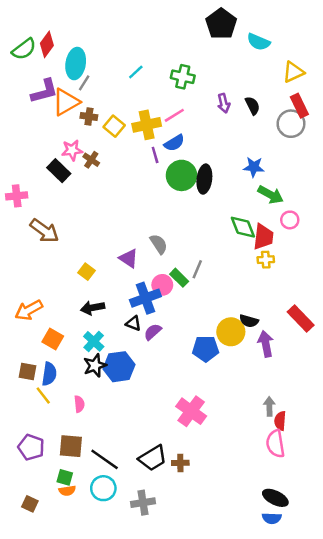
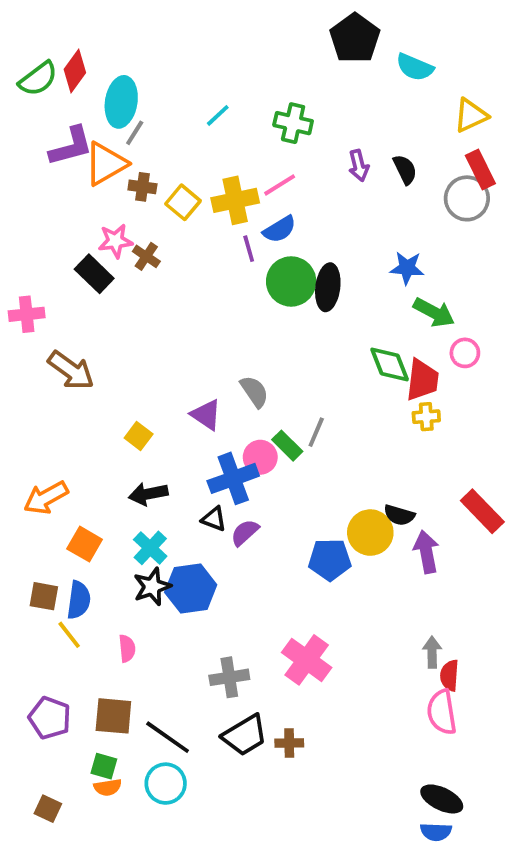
gray cross: (143, 503) -> (229, 677), moved

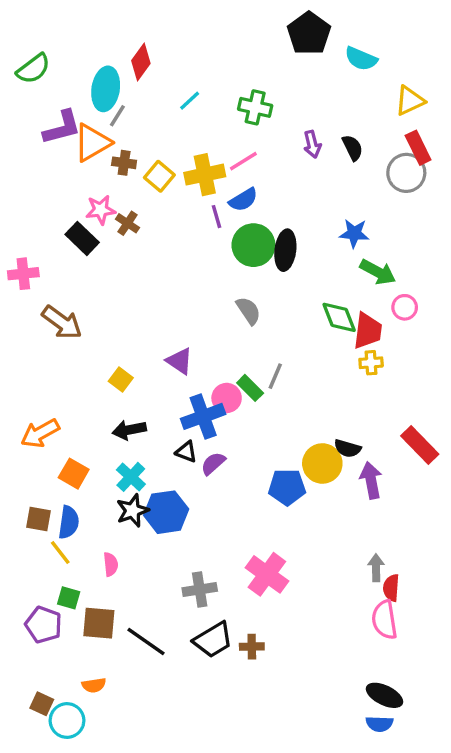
red diamond: (75, 71) -> (141, 62), moved
gray semicircle: (254, 392) -> (248, 311), moved
green square: (104, 766) -> (69, 598), moved
cyan circle: (166, 784) -> (67, 721), moved

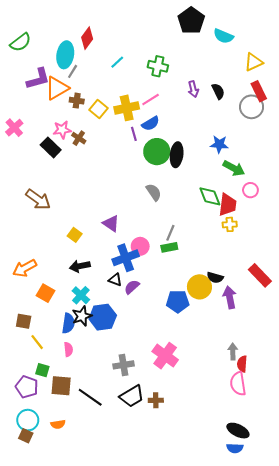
pink cross: (23, 274) -> (14, 128), moved, turned -36
green rectangle: (250, 388) -> (169, 247), moved, turned -56
blue semicircle: (69, 522) -> (68, 323), moved
cyan circle: (67, 721) -> (28, 420), moved

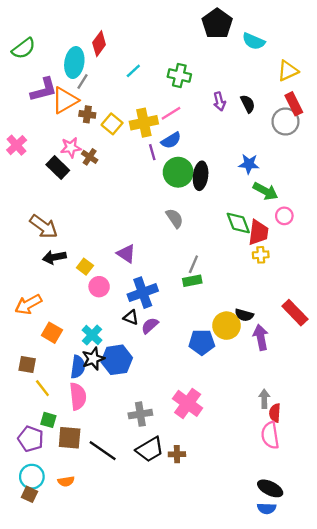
pink circle: (140, 246) -> (99, 287), moved
black arrow: (80, 266) -> (54, 257), moved
pink semicircle: (68, 349) -> (78, 396), size x1.6

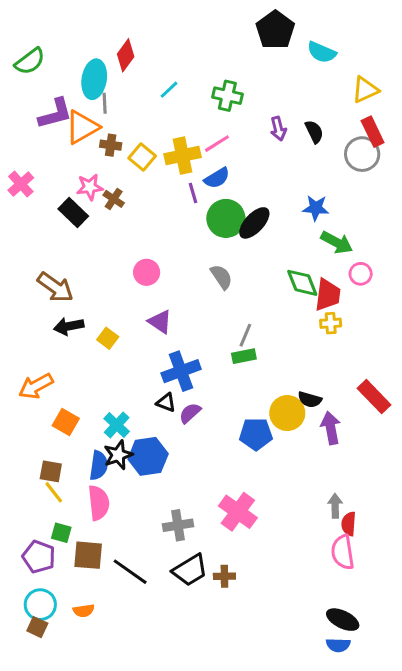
gray line: (83, 81) -> (105, 103), turned -35
black ellipse: (201, 176) -> (254, 223), turned 36
pink circle: (99, 287) -> (147, 272), moved
brown square: (27, 365) -> (51, 471), moved

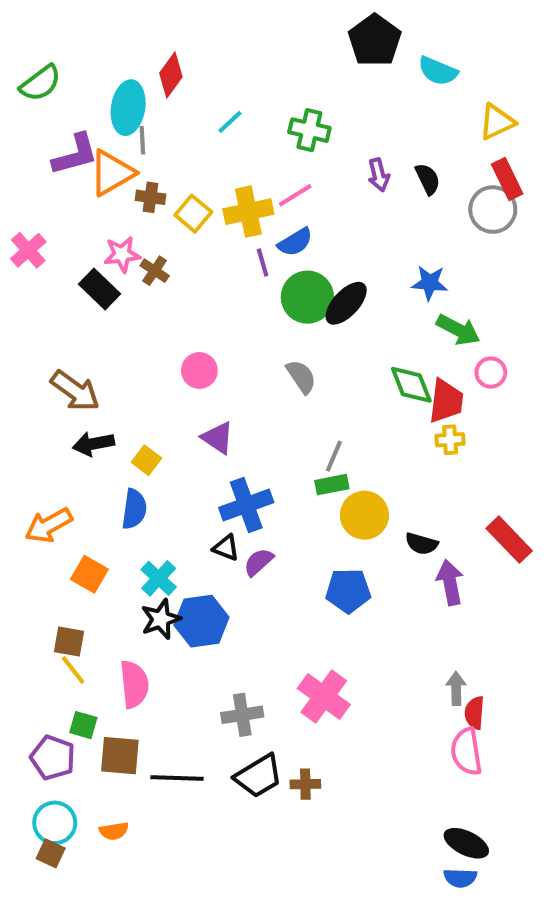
yellow circle: (287, 413) -> (364, 515), moved
blue semicircle: (99, 465) -> (134, 509), moved
black line: (130, 572) -> (177, 778), turned -33

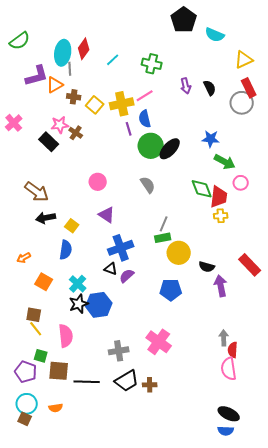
red diamond: (171, 75) -> (84, 49), moved
orange triangle: (112, 173) -> (55, 85), size x0.7
blue semicircle: (295, 242) -> (145, 119), turned 108
orange arrow: (49, 525) -> (24, 258), size x0.6

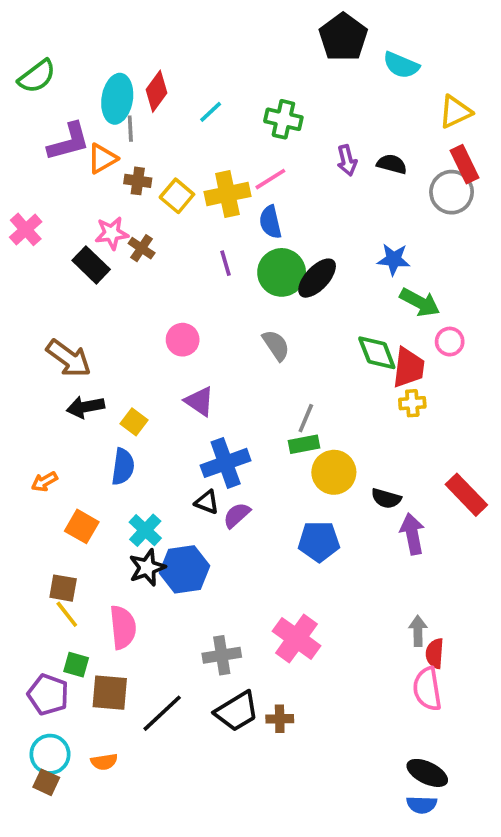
black semicircle: (210, 88) -> (392, 164), turned -49
purple line: (129, 129) -> (226, 263), moved
black line: (87, 382) -> (162, 713), turned -45

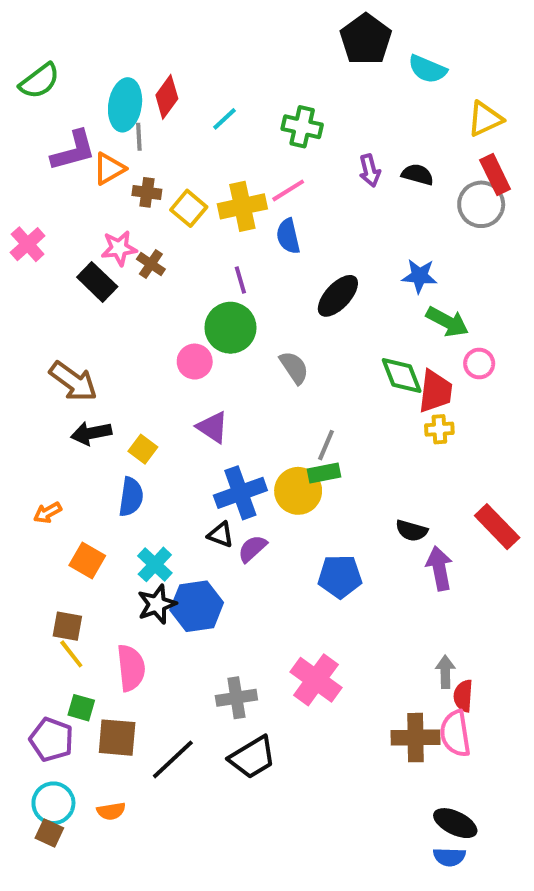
green circle: (282, 272) -> (230, 328), moved
yellow circle: (334, 472) -> (298, 491), moved
brown cross: (280, 719) -> (415, 738), moved, size x1.6

